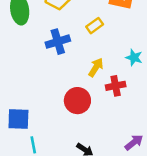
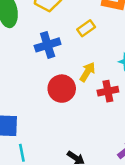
red circle: (77, 101) -> (62, 89), moved

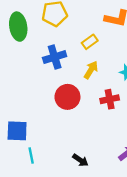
yellow arrow: (87, 72) -> (91, 70), moved

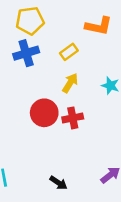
blue cross: (55, 57) -> (26, 53), moved
red cross: (110, 99) -> (73, 118), moved

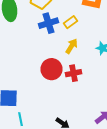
blue cross: (26, 53) -> (48, 23), moved

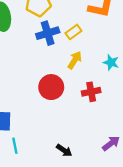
red cross: (74, 73) -> (91, 92), moved

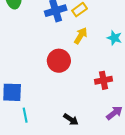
red cross: (91, 92) -> (104, 80), moved

